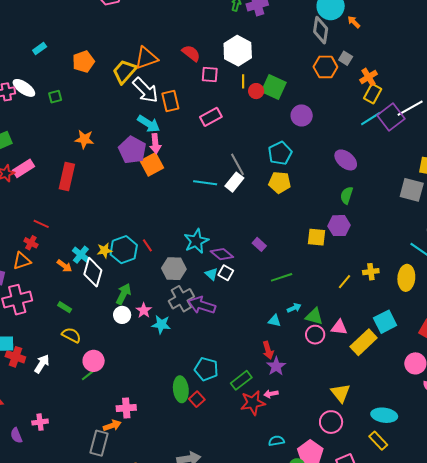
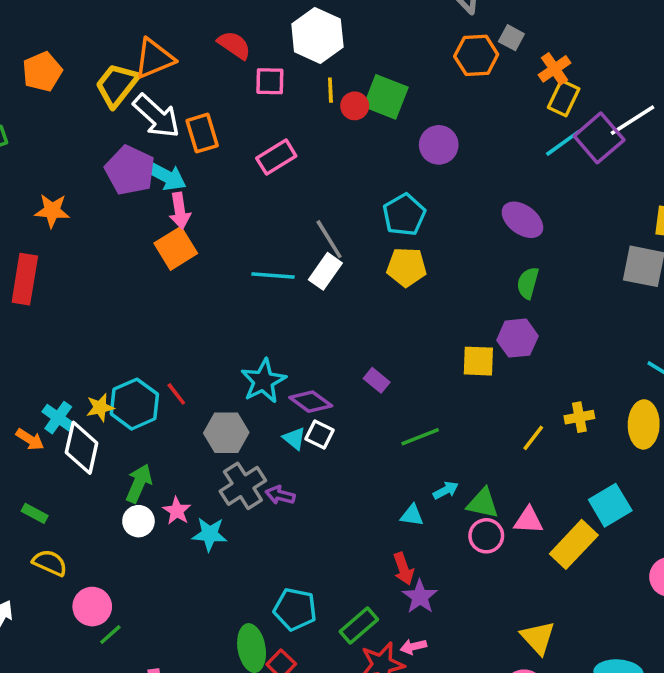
purple pentagon: (132, 150) -> (130, 170), moved
purple arrow: (202, 305) -> (280, 495), size x0.6
green line: (88, 375) -> (110, 635), moved

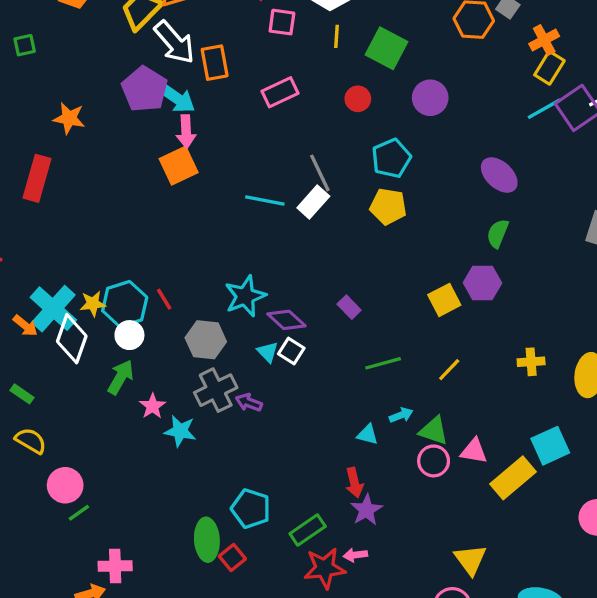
red circle: (355, 106) -> (358, 99), moved
yellow square: (478, 361) -> (444, 300), turned -36
cyan cross: (58, 418) -> (53, 309), size x1.6
yellow line: (533, 438) -> (449, 370), moved
white circle: (138, 521) -> (129, 335), moved

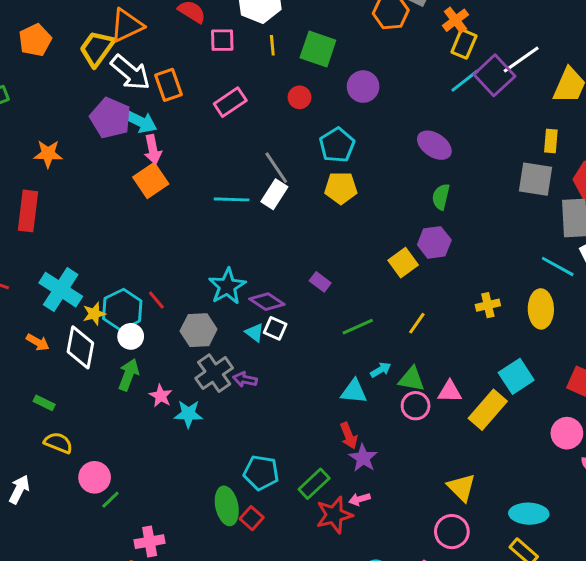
cyan cross: (53, 309) -> (61, 290), moved
cyan triangle: (368, 435) -> (354, 391), size x1.4

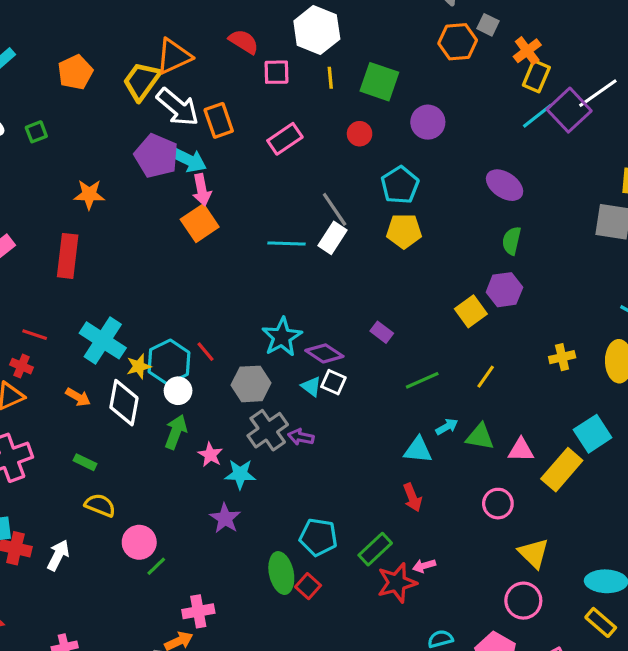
pink circle: (416, 406) -> (498, 504), moved
purple star: (363, 458) -> (225, 518), moved

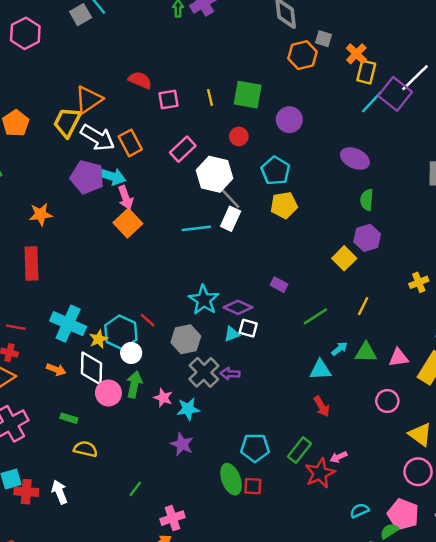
white hexagon: (317, 30) -> (215, 174), moved
cyan triangle: (311, 386) -> (232, 334), turned -49
pink circle: (139, 542) -> (108, 393), moved
white arrow: (58, 555) -> (59, 492), turned -40
red square: (308, 586) -> (253, 486), turned -30

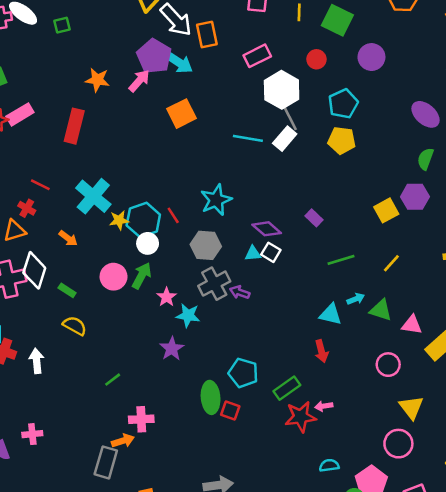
pink arrow: (126, 198) -> (139, 81), moved, turned -135
cyan star: (204, 300) -> (216, 200), moved
white diamond: (91, 368) -> (34, 270), moved

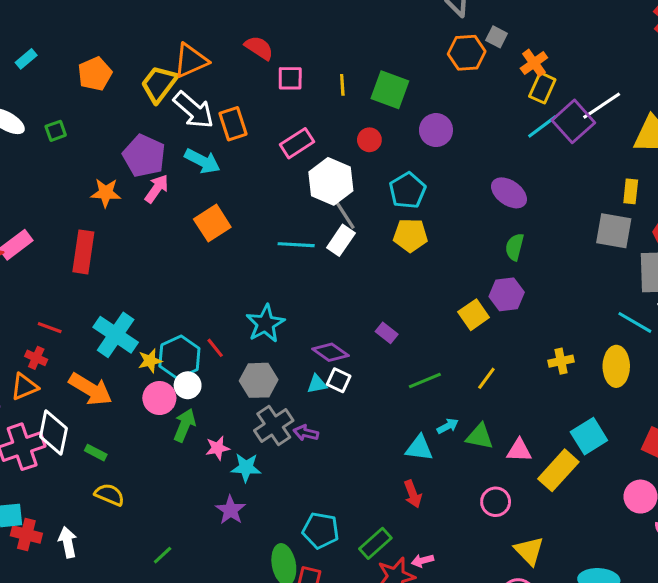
purple pentagon: (154, 56) -> (144, 156), moved
orange arrow: (68, 238) -> (90, 389), size x1.8
pink circle: (114, 277) -> (159, 398), moved
pink star: (167, 297) -> (217, 448), turned 30

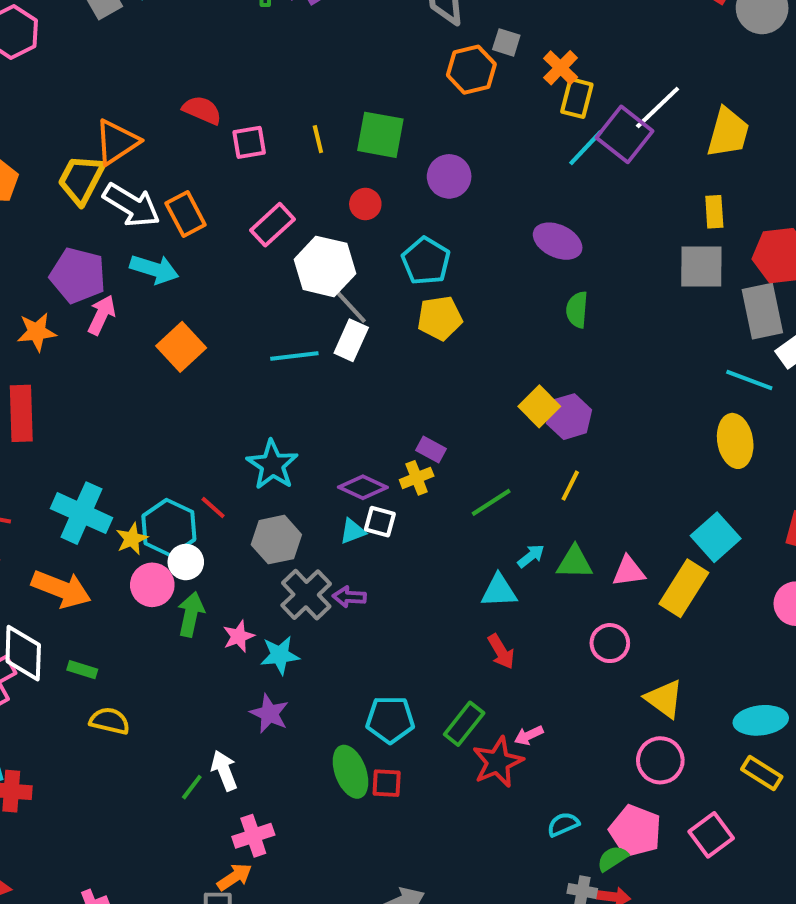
purple hexagon: (507, 294) -> (569, 417), moved
yellow cross: (561, 361) -> (417, 478), moved
white arrow: (68, 542) -> (224, 770), moved

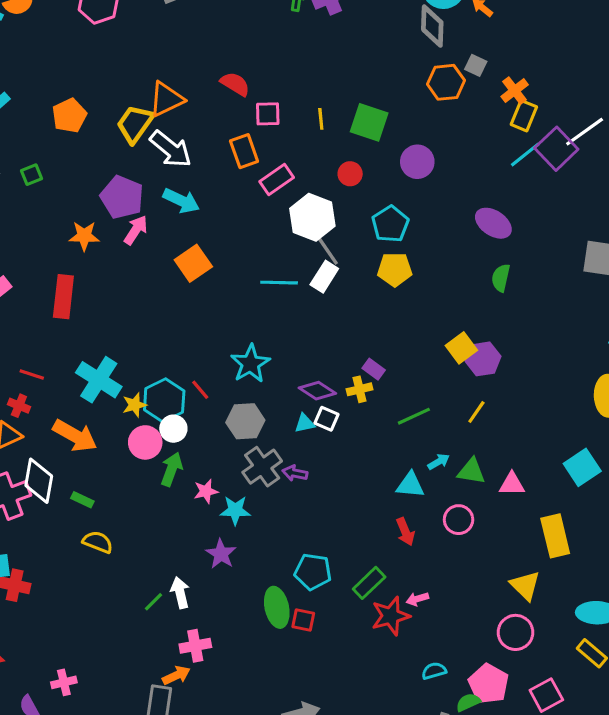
orange rectangle: (186, 214) -> (244, 151), moved
yellow rectangle: (684, 588) -> (555, 536), moved, turned -54
pink circle: (610, 643) -> (459, 520), moved

